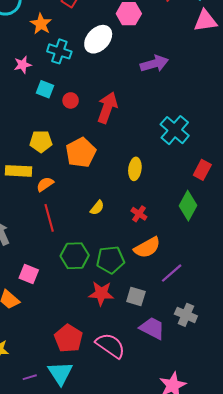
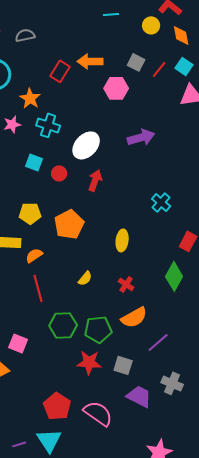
white ellipse: (98, 39) -> (86, 145), moved
pink star: (23, 65) -> (12, 124), moved
red arrow: (107, 108) -> (95, 180), size x0.7
cyan cross: (175, 130) -> (161, 202), size x0.7

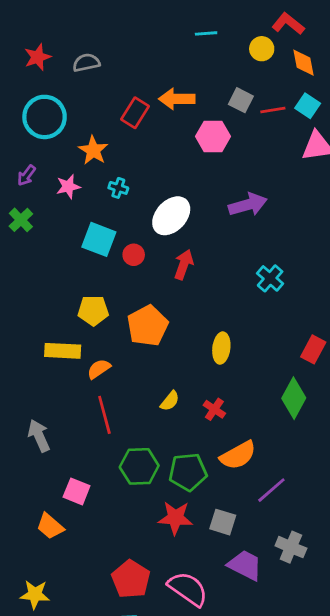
red line: (159, 69) -> (273, 110), turned 42
cyan cross: (48, 125) -> (118, 188), size x0.6
cyan square: (34, 162) -> (99, 239), size x1.4
cyan cross: (161, 202) -> (270, 278), moved
red cross: (126, 284) -> (214, 409), moved

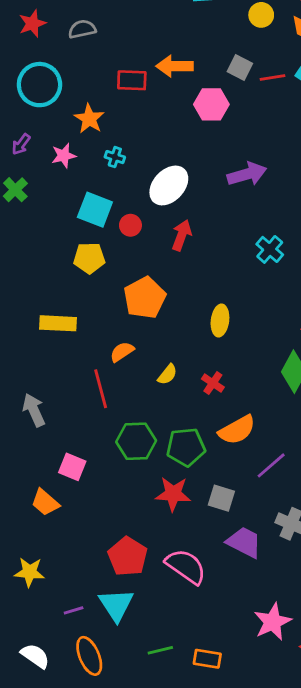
red rectangle: (135, 113) -> (132, 80), turned 60
yellow pentagon: (93, 310) -> (89, 258), moved
orange semicircle: (99, 369) -> (122, 352), moved

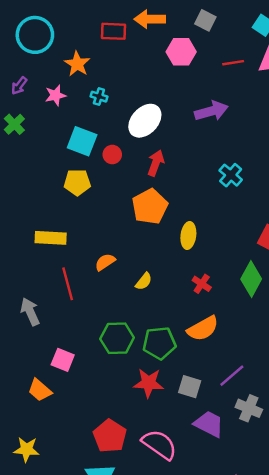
red line: (273, 77) -> (233, 63), moved
orange pentagon: (145, 298) -> (150, 206), moved
red cross: (213, 383) -> (202, 284), moved
red line: (101, 389) -> (68, 284), moved
purple line: (271, 465) -> (232, 376), moved

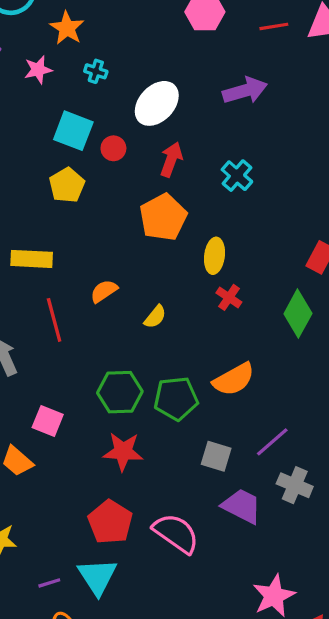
cyan cross: (231, 175) -> (237, 176), moved
yellow pentagon: (77, 182) -> (67, 185), turned -30
red cross: (202, 284) -> (229, 297), moved
red star: (149, 383) -> (123, 451), moved

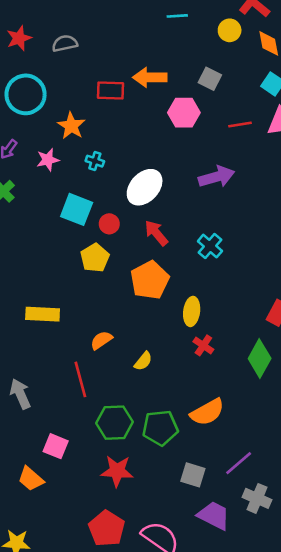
red arrow: (171, 160) -> (156, 233), turned -60
yellow pentagon: (67, 185) -> (95, 258), moved
red line: (54, 320) -> (80, 379), moved

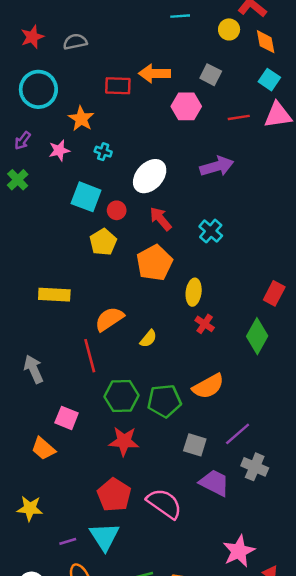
orange semicircle: (101, 340) -> (109, 319), size x1.4

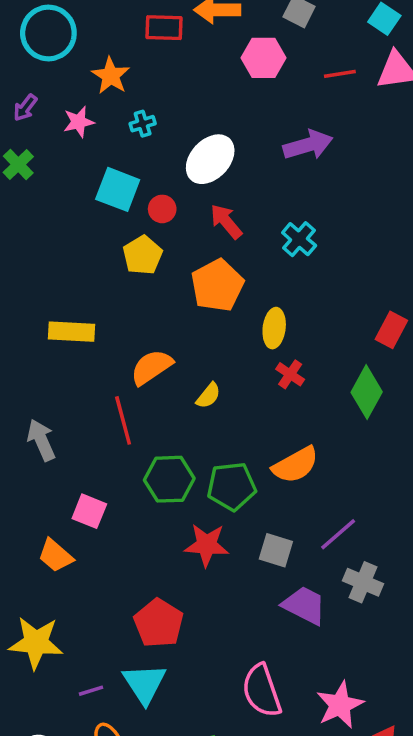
cyan cross: (103, 152) -> (143, 124), turned -35
red star: (124, 441) -> (207, 545), moved
pink semicircle: (164, 504) -> (262, 691), moved, turned -144
yellow star: (30, 508) -> (36, 643), size x1.4

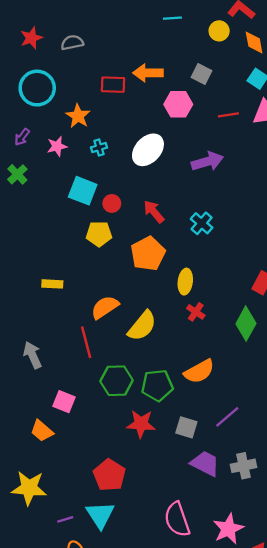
white ellipse: (210, 159) -> (148, 150), moved
yellow pentagon: (143, 255) -> (99, 234), turned 30
yellow rectangle: (72, 332) -> (52, 284), size x0.7
yellow semicircle: (208, 396) -> (142, 326), size x1.8
gray cross: (363, 582) -> (244, 466), moved, turned -35

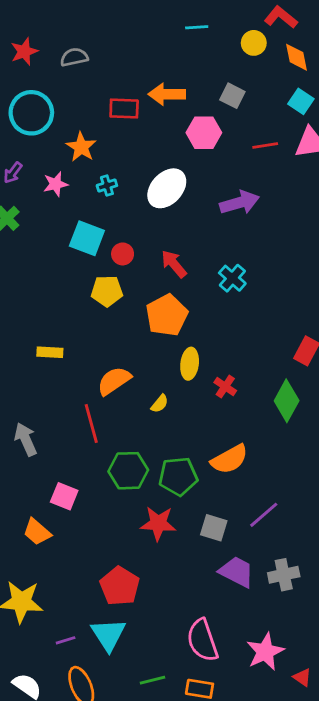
yellow ellipse: (185, 282) -> (190, 364), moved
yellow semicircle: (142, 326) -> (160, 404), size x0.5

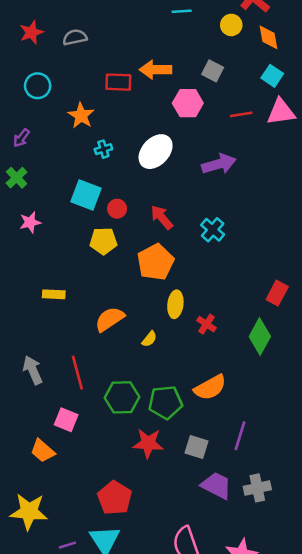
cyan circle: (31, 113) -> (38, 86), size x0.7
pink star: (56, 184) -> (30, 222), moved
red line: (91, 424) -> (77, 373), moved
purple line: (264, 515) -> (240, 436), turned -32

